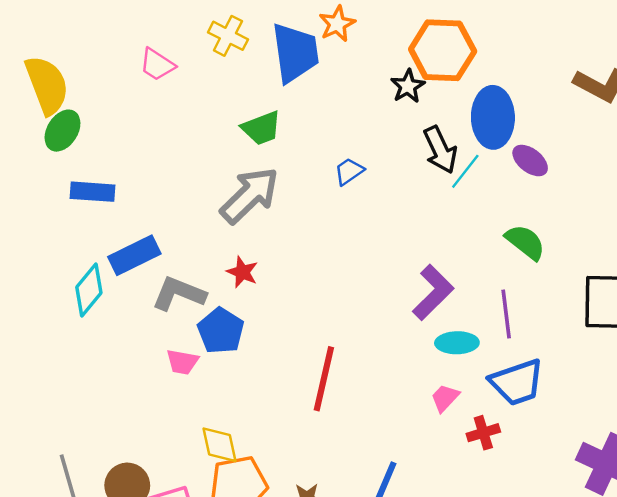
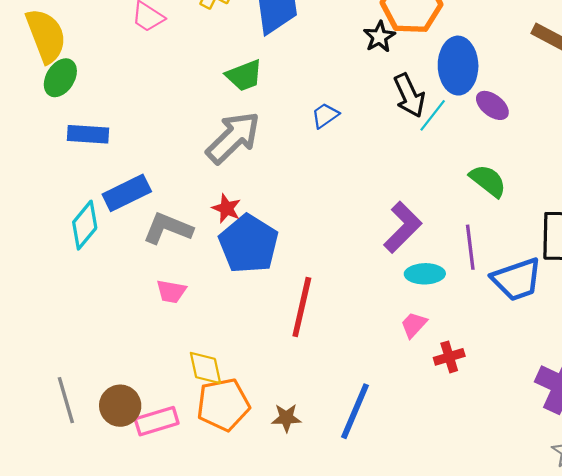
blue pentagon: (221, 331) -> (249, 244), moved, size x1.4
blue trapezoid: (517, 382) -> (517, 279), moved

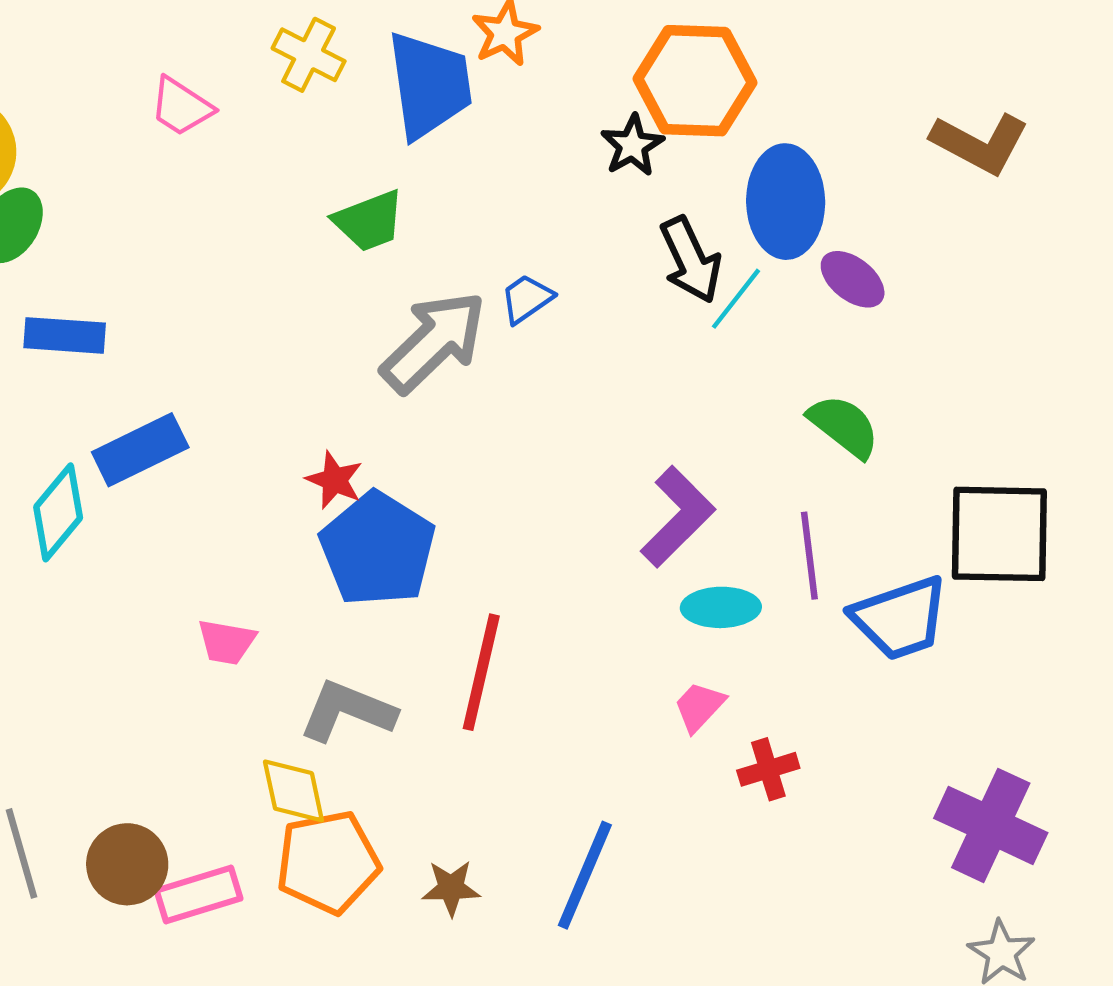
gray arrow: (233, 138) -> (434, 342), moved
gray L-shape: (168, 228) -> (347, 711), moved

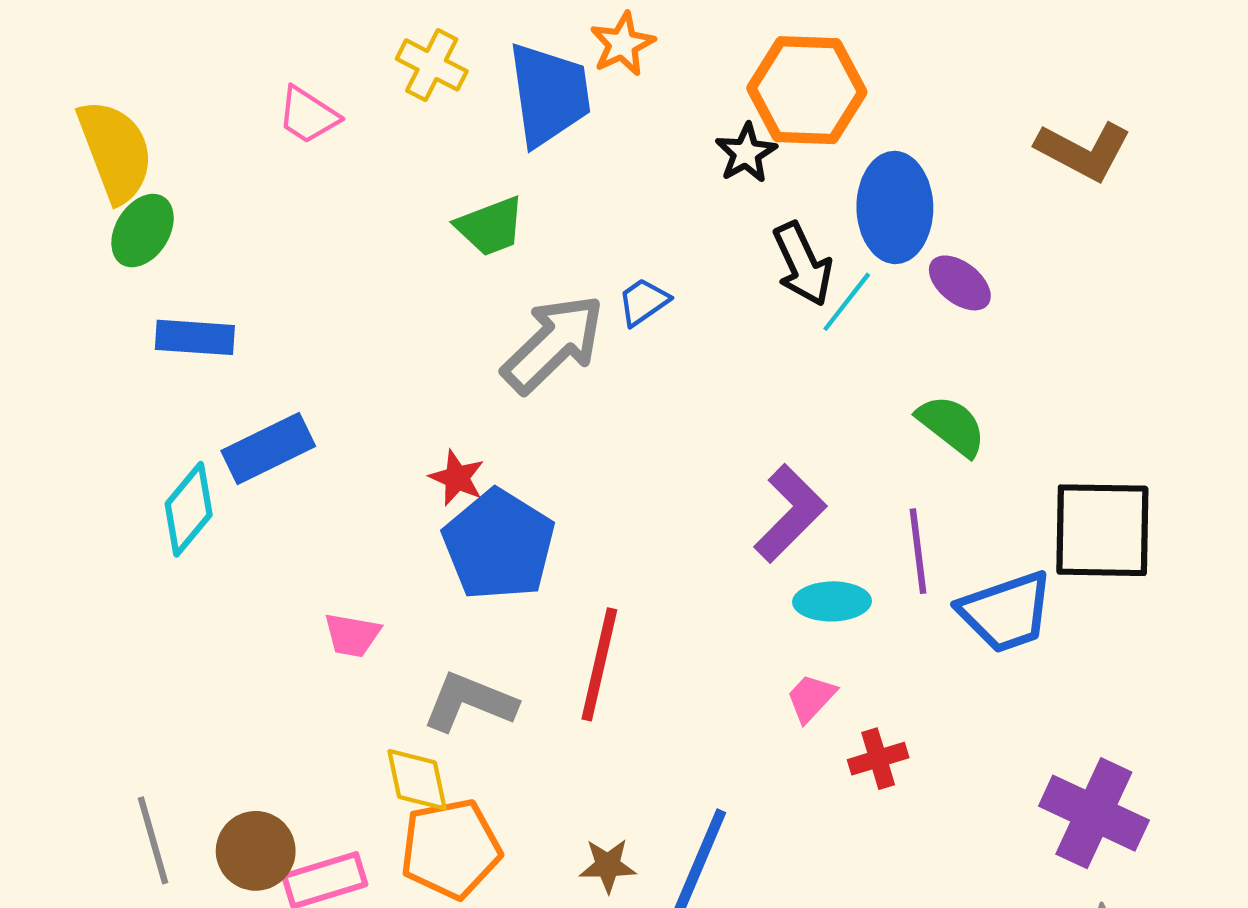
brown star: (451, 888) -> (608, 866), moved

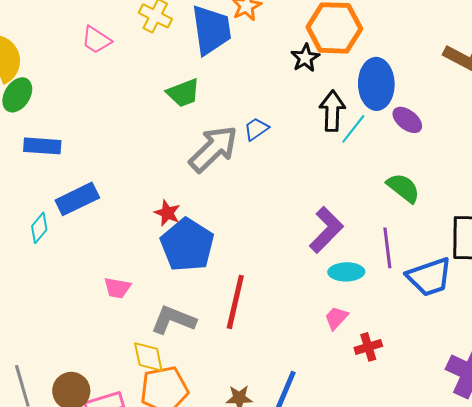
black arrow: (803, 264) -> (332, 111), turned -153
cyan diamond: (189, 509) -> (39, 228), size x0.7

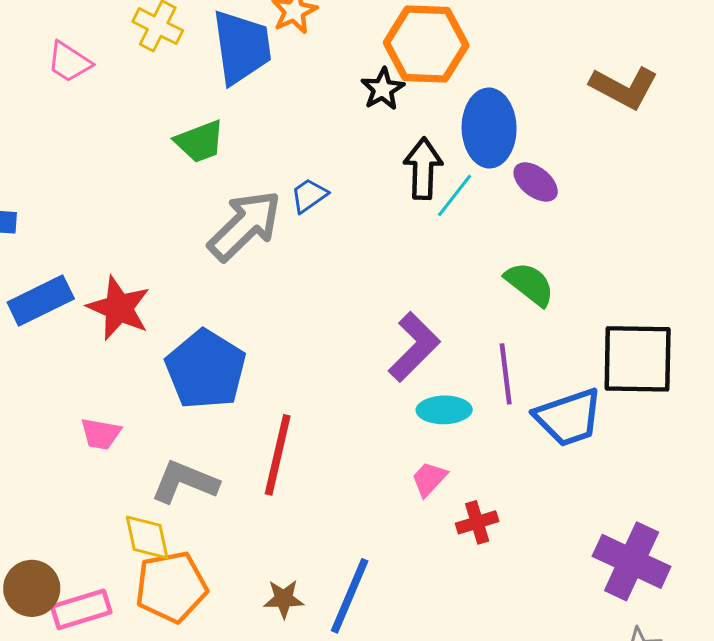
red star: (167, 213) -> (119, 308), moved, size x1.6

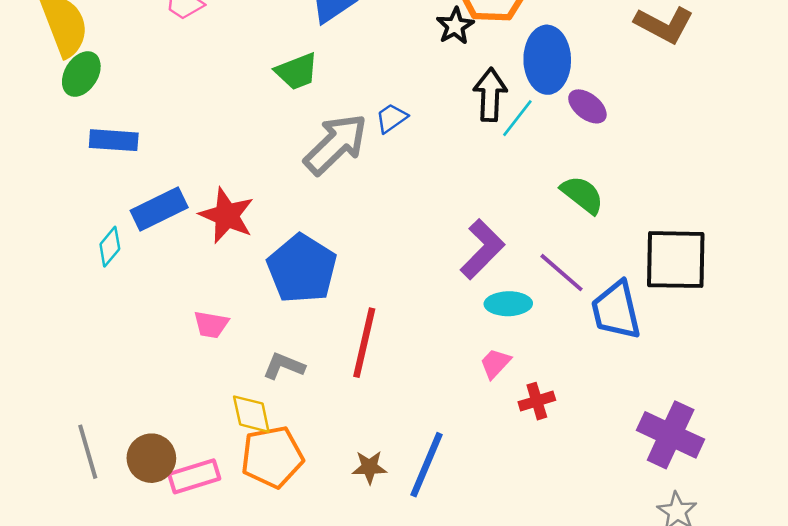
purple line: (506, 374) -> (562, 273), turned -42
blue trapezoid: (569, 417) -> (616, 310), turned 96
gray L-shape: (185, 482) -> (284, 366), size x0.7

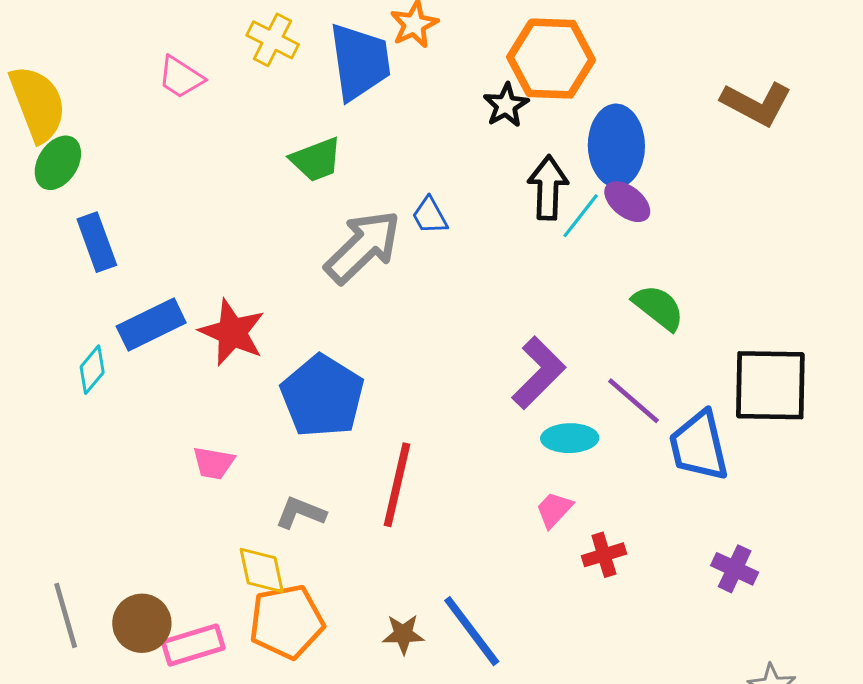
purple ellipse: (587, 106) -> (627, 202), moved
blue trapezoid: (391, 118) -> (430, 216), turned -84
blue rectangle: (114, 140) -> (97, 242), turned 66
purple cross: (671, 435) -> (735, 569), moved, size x0.6
blue line: (427, 465) -> (472, 631), turned -60

